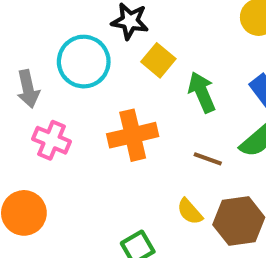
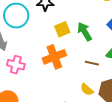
yellow square: (158, 60) -> (62, 29), moved, turned 35
cyan circle: (84, 62) -> (16, 16), moved

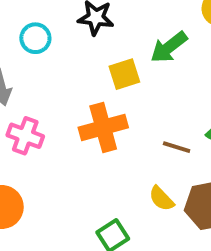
cyan circle: (16, 16) -> (35, 38), size x0.6
green arrow: (85, 32) -> (169, 47), moved, turned -102

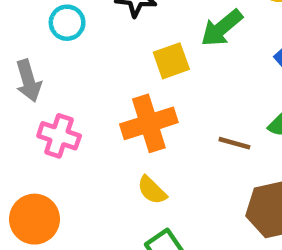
yellow semicircle: (161, 199) -> (152, 190), moved

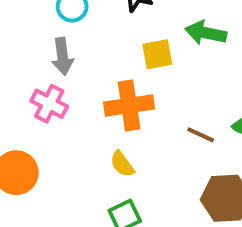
green arrow: (222, 28) -> (206, 33), turned 42
gray arrow: (28, 81) -> (63, 56), moved

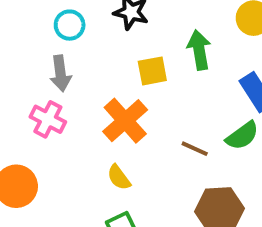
green arrow: (206, 33) -> (199, 50), turned 69
orange cross: (129, 105) -> (125, 121), turned -33

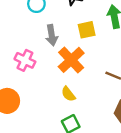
gray arrow: (61, 73) -> (52, 35), moved

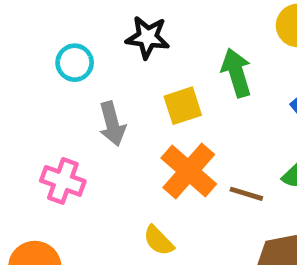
orange cross: (71, 60) -> (189, 171), moved

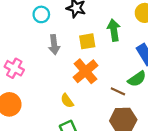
pink cross: (63, 181) -> (14, 68), moved
brown line: (246, 194) -> (118, 91), moved

